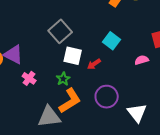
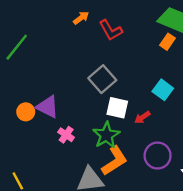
green star: (63, 79) -> (106, 135), size x1.6

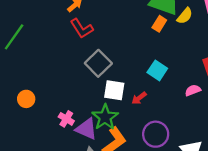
red L-shape: (111, 30) -> (82, 28), moved
purple triangle: (48, 107) -> (86, 129), moved

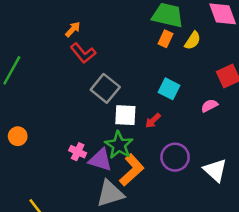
yellow semicircle: (185, 16) -> (193, 41), moved
orange circle: (26, 99) -> (18, 136), moved

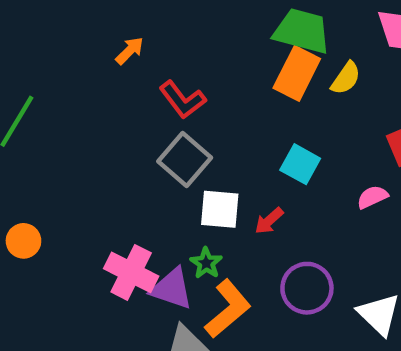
orange rectangle: (166, 39) -> (297, 73), size x1.6
red L-shape: (83, 53) -> (182, 100), moved
green star: (119, 145) -> (206, 263), size x0.6
pink cross: (78, 152) -> (131, 272), size x1.6

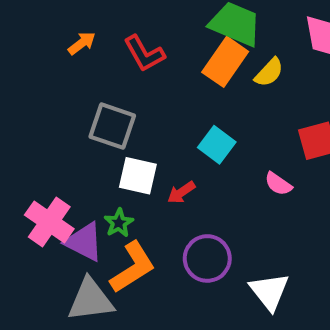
orange arrow: (130, 51) -> (82, 43), moved
red L-shape: (182, 100) -> (144, 54), moved
gray square: (185, 160) -> (112, 126), turned -30
pink semicircle: (372, 197) -> (278, 184), turned -128

